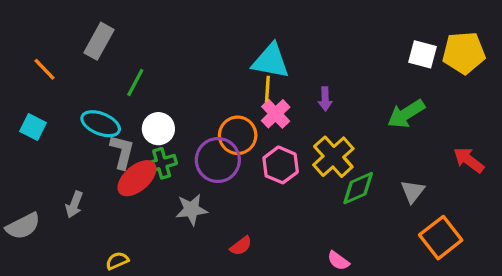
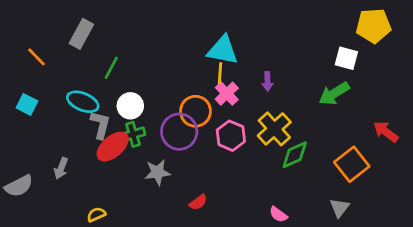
yellow pentagon: (464, 53) -> (373, 26), moved
white square: (422, 54) -> (346, 58), moved
gray triangle: (413, 191) -> (340, 208), moved
orange square: (441, 238) -> (352, 164), moved

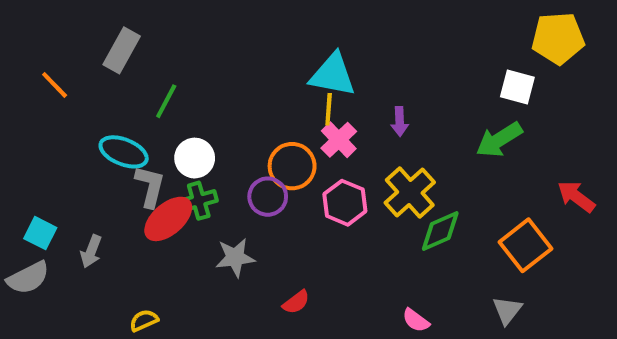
cyan square: (27, 104) -> (40, 233), moved
purple circle: (179, 132) -> (268, 197), size x0.7

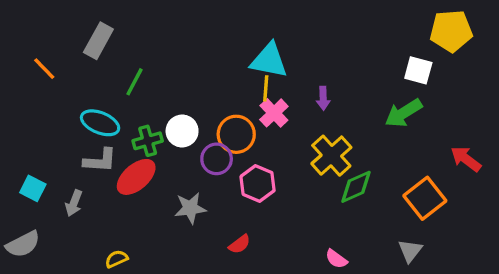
white circle: (195, 158) -> (182, 131), moved
gray L-shape: (150, 186) -> (100, 161), moved, turned 80
green cross: (199, 201) -> (148, 141), moved
pink hexagon: (345, 203) -> (258, 183), moved
gray semicircle: (28, 278) -> (23, 244), moved

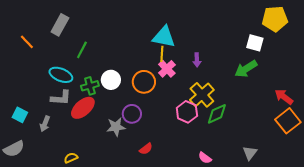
purple circle: (217, 159) -> (132, 114), moved
pink hexagon: (258, 183) -> (187, 112), moved
orange square: (425, 198) -> (288, 121), moved

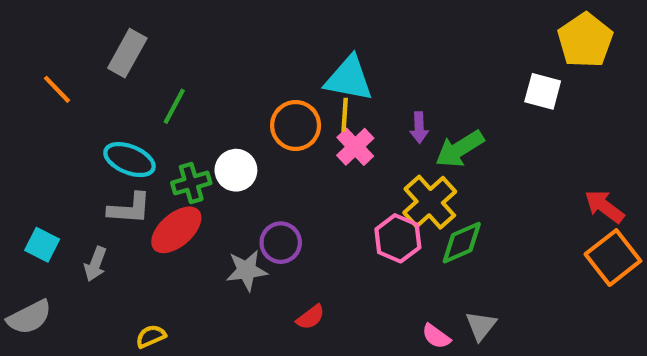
yellow pentagon: (275, 19) -> (585, 40), turned -30
green arrow: (246, 69) -> (460, 149), moved
orange circle: (144, 82) -> (296, 125), moved
gray triangle: (250, 153) -> (481, 326), moved

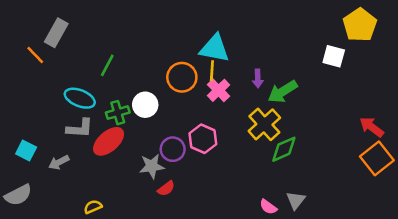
gray rectangle: (127, 53) -> (56, 33), moved
pink hexagon: (398, 238) -> (203, 139), moved
gray arrow: (95, 264) -> (59, 162), turned 42
red semicircle: (311, 317) -> (166, 188), moved

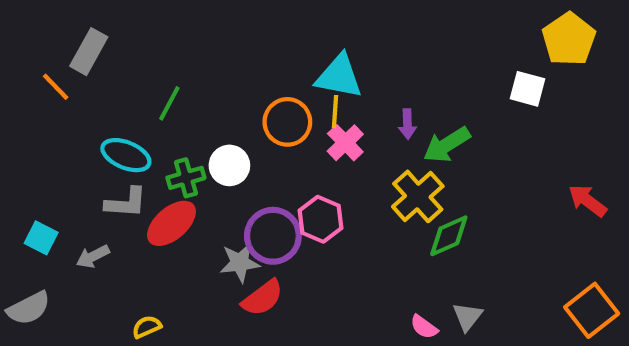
purple circle: (173, 149) -> (273, 236), size x1.4
orange square: (377, 158) -> (592, 310), moved
red semicircle: (166, 188) -> (263, 298), size x1.5

